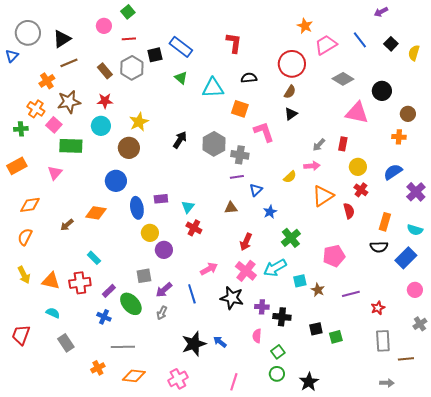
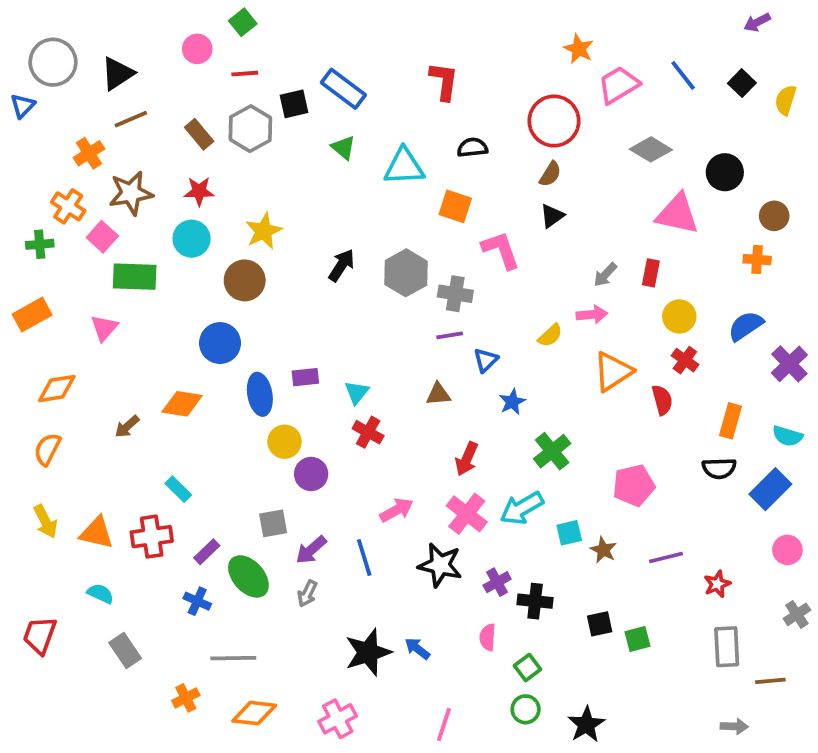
purple arrow: (381, 12) -> (757, 22), moved
purple cross: (262, 307) -> (497, 582), turned -32

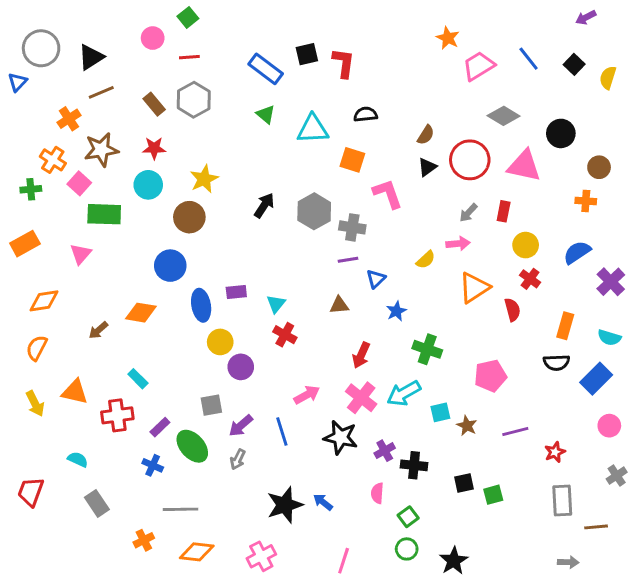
black square: (294, 104) -> (307, 54), moved
red circle: (554, 121) -> (470, 160), moved
green cross: (552, 451) -> (427, 349), turned -32
orange triangle: (97, 533) -> (75, 392), moved

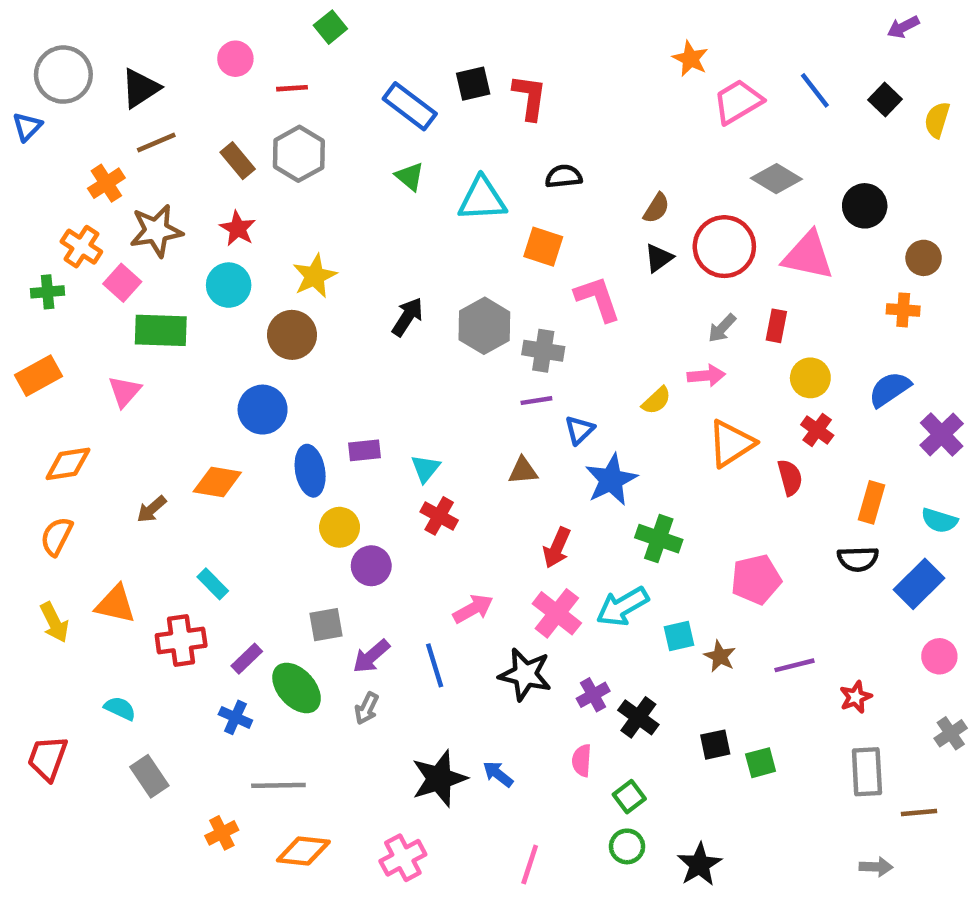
green square: (188, 17) -> (330, 27), moved
red star: (154, 148) -> (238, 228), turned 30
blue star: (396, 311) -> (611, 480), size x1.6
black cross: (414, 465) -> (638, 717), turned 30

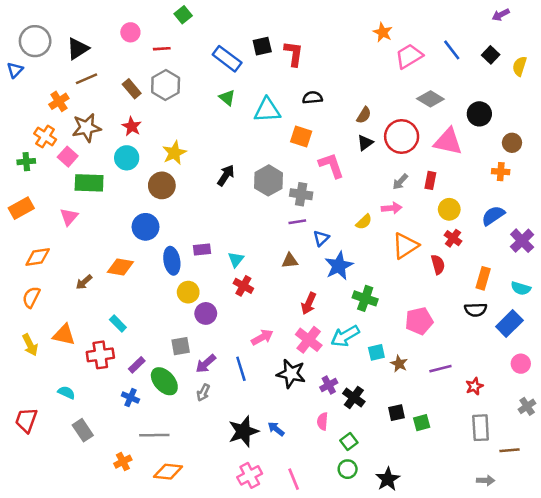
pink cross: (403, 858) -> (250, 475), moved
pink line: (530, 865) -> (294, 479), turned -40

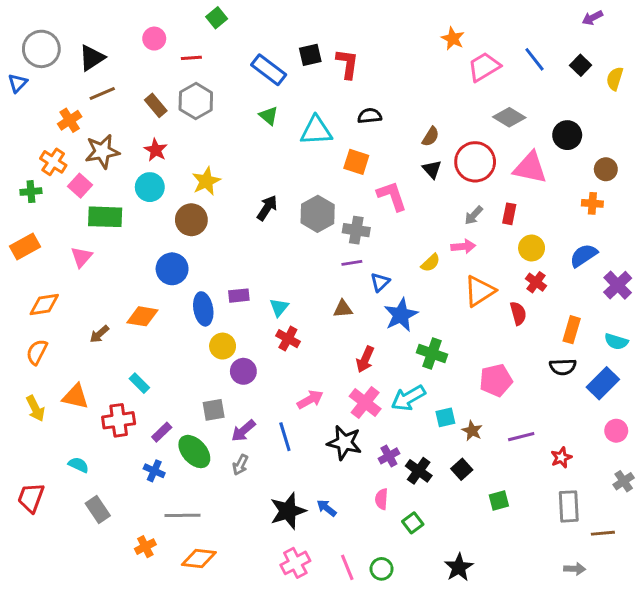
black triangle: (365, 143) -> (432, 169), turned -36
black square: (397, 413) -> (462, 469), moved, turned -30
green circle: (348, 469) -> (382, 569), moved

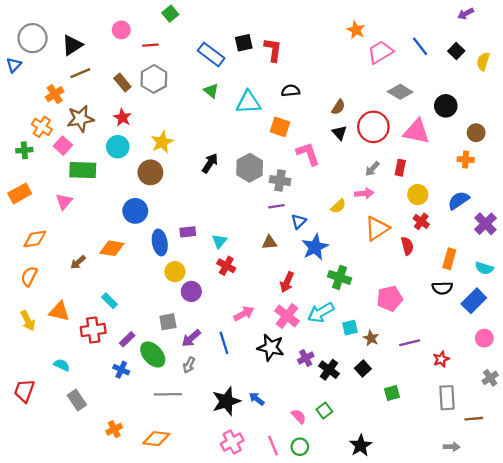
pink semicircle: (382, 499) -> (299, 416), moved, turned 133
gray line: (182, 515) -> (168, 394), moved

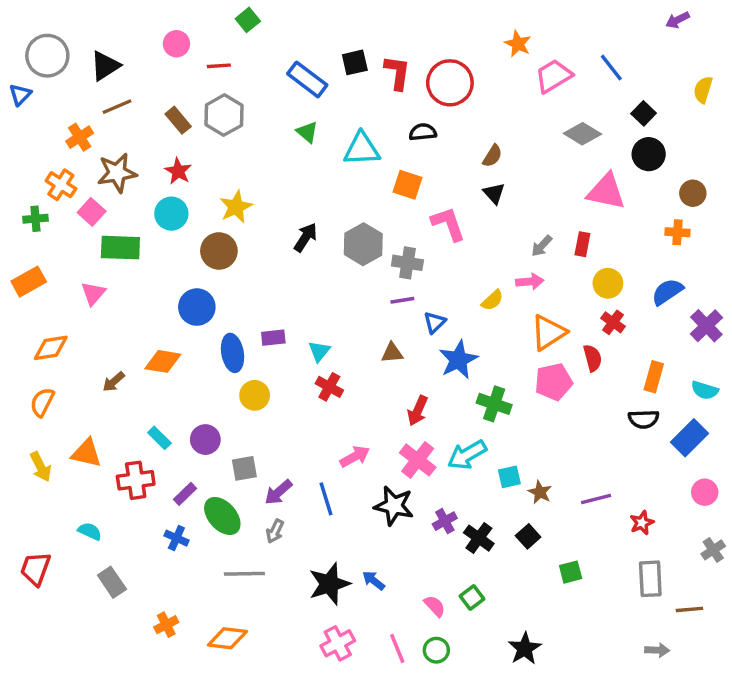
black square: (456, 51) -> (644, 113), moved
red circle: (373, 127) -> (450, 83), moved
purple circle: (191, 291) -> (205, 440), moved
pink pentagon: (390, 298) -> (554, 382), moved

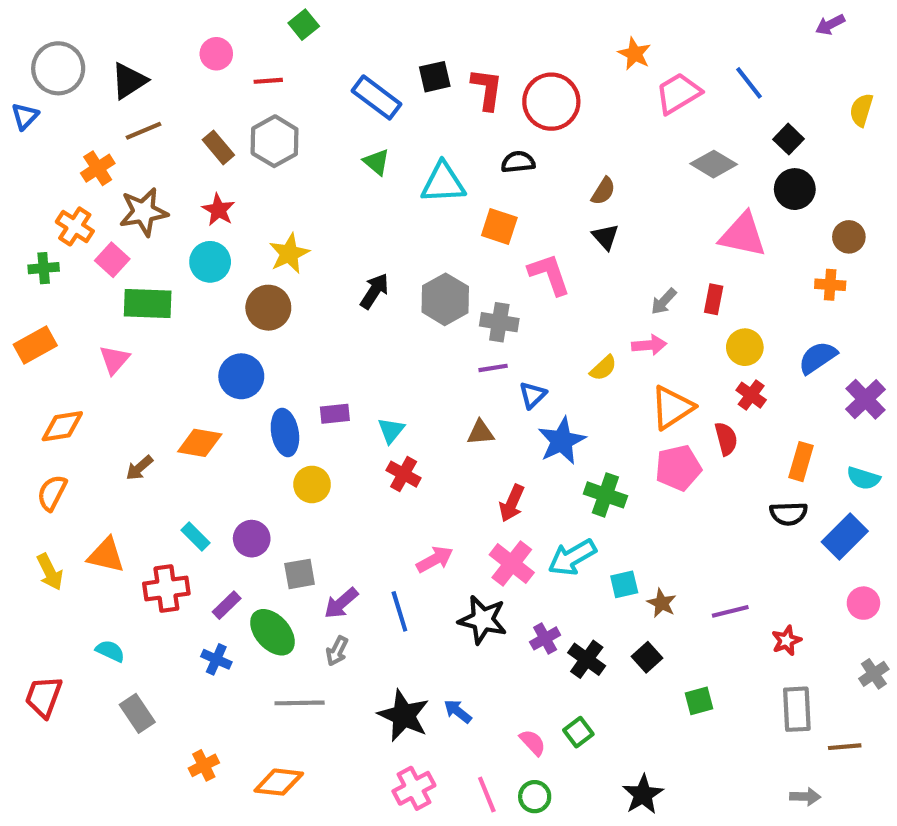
black star: (329, 584) -> (404, 715), turned -30

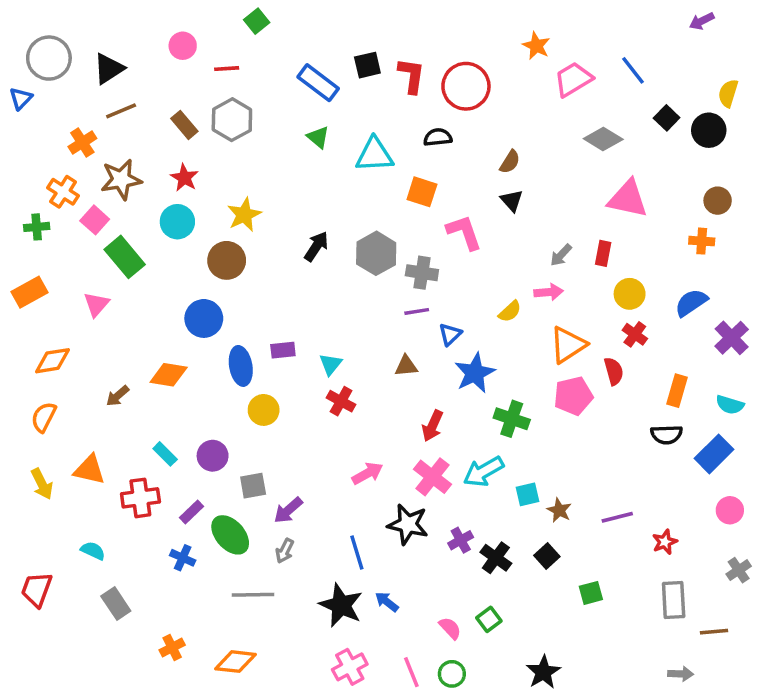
black circle: (795, 189) -> (709, 130), moved
green rectangle: (148, 303) -> (125, 257), turned 48
blue line: (399, 611) -> (357, 552), moved

